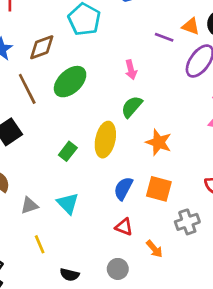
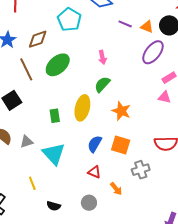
purple line: (164, 37) -> (125, 24), moved
green rectangle: (68, 151) -> (55, 116), turned -48
cyan triangle: (68, 203) -> (54, 154), size x1.4
gray triangle: (29, 205) -> (27, 142), moved

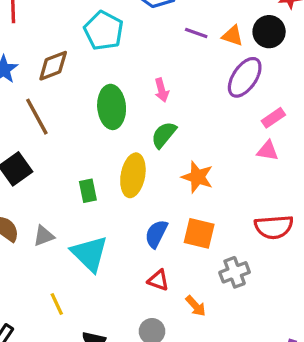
green ellipse: (58, 65) -> (112, 107), moved, turned -50

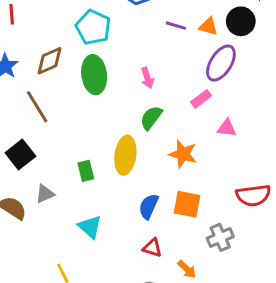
green ellipse: (112, 107) -> (94, 75), moved
pink rectangle: (273, 118) -> (201, 99), moved
pink triangle: (268, 151) -> (227, 128), moved
gray triangle: (44, 236) -> (45, 194), moved
cyan triangle: (90, 254) -> (90, 227), size x0.7

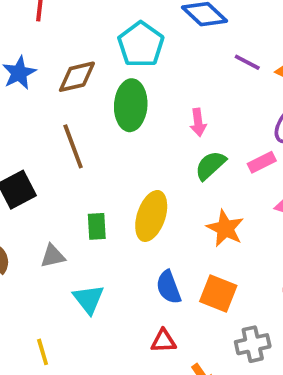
brown line: (37, 107) -> (73, 146), moved
green semicircle: (151, 118) -> (210, 165), moved
gray triangle: (45, 194) -> (53, 256), moved
blue semicircle: (149, 206) -> (169, 287), turned -55
red triangle: (152, 248) -> (163, 341), turned -30

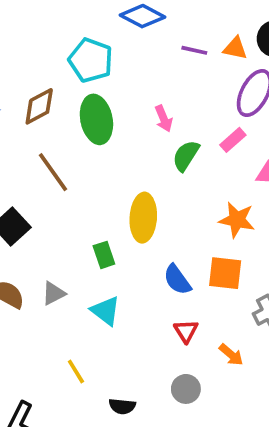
green rectangle: (97, 226) -> (104, 255), moved
orange star: (225, 228) -> (237, 220), moved
gray triangle: (53, 256) -> (53, 293), moved
red triangle: (163, 341) -> (186, 331), turned -45

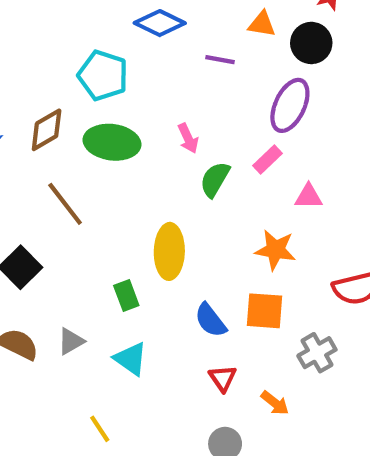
orange triangle: (235, 48) -> (262, 24), moved
green ellipse: (96, 119) -> (112, 142), turned -69

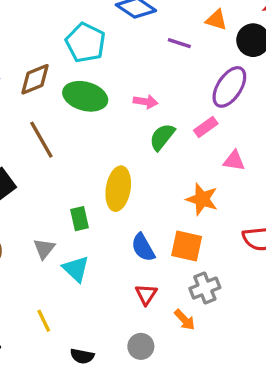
pink arrow: (188, 138) -> (145, 102), turned -65
gray triangle: (71, 341) -> (44, 249), moved, turned -30
gray cross: (317, 353) -> (205, 288), moved

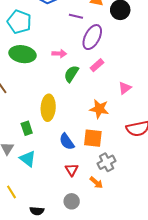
purple ellipse: (229, 87) -> (92, 37), moved
pink triangle: (234, 161) -> (125, 88), moved, turned -40

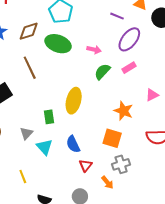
blue semicircle: (67, 142) -> (73, 144), moved

